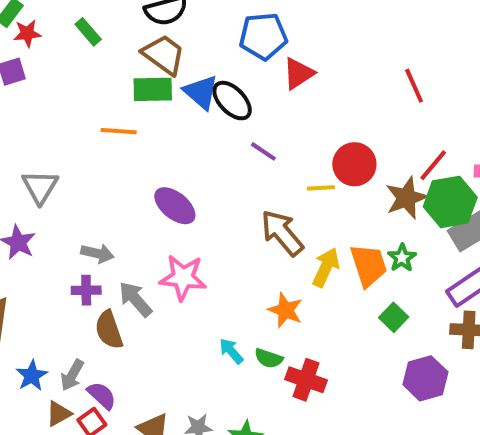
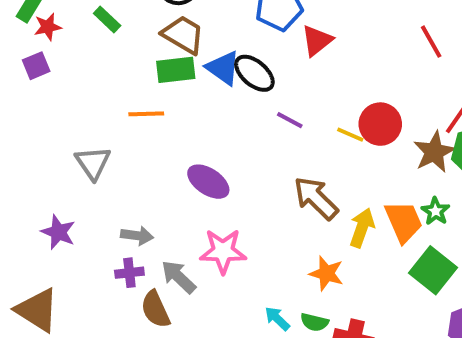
gray triangle: (40, 187) -> (93, 163), moved
yellow line: (321, 188) -> (350, 135), moved, turned 32
green square: (394, 317) -> (433, 270), size x1.6

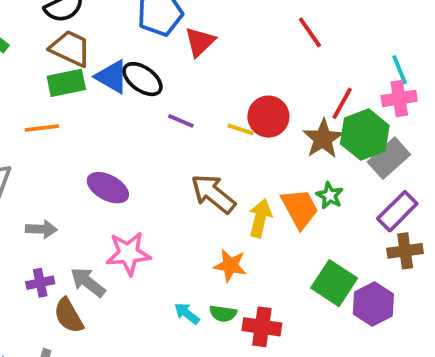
gray arrow: (137, 236) -> (41, 229), moved
green square: (433, 270) -> (334, 283), moved

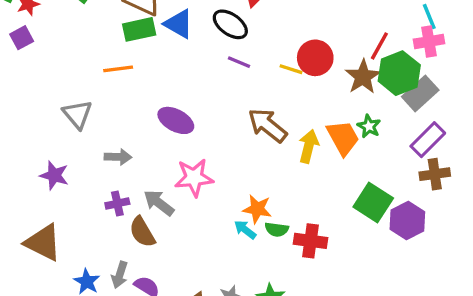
black ellipse: (142, 79) -> (230, 24), moved
orange star: (230, 265) -> (257, 209), moved

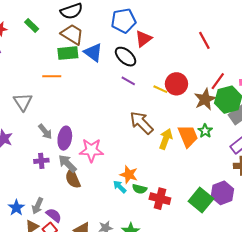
purple ellipse: (176, 120) -> (65, 138), moved, turned 65
gray arrow: (118, 157) -> (45, 132), turned 42
green square: (373, 202) -> (201, 200), moved
brown semicircle: (142, 232) -> (73, 179), moved

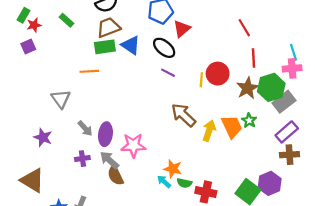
brown trapezoid: (72, 34) -> (108, 27), turned -50
red line: (218, 81) -> (253, 58), moved, turned -36
yellow line: (160, 89) -> (201, 80), turned 72

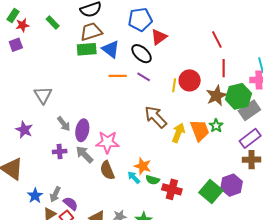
orange line: (89, 71) -> (118, 76), moved
brown semicircle: (116, 175) -> (107, 170), moved

